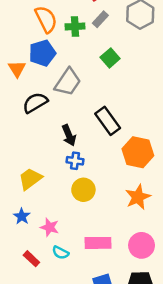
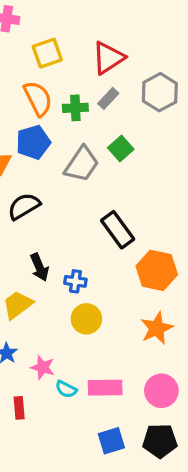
gray trapezoid: (68, 82) -> (82, 164), moved
black arrow: (69, 135) -> (39, 267), moved
cyan semicircle: (60, 253) -> (66, 389), moved
red rectangle: (31, 259) -> (19, 408), turned 42

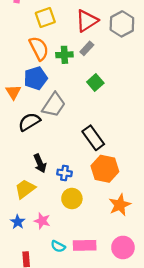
gray hexagon: (160, 92) -> (122, 24), moved
gray trapezoid: (82, 164) -> (54, 105), moved
orange hexagon: (157, 270) -> (105, 169), moved
pink star: (43, 367) -> (42, 221), moved

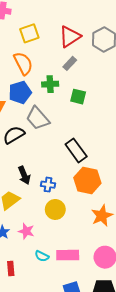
green cross: (64, 55) -> (50, 84), moved
green square: (95, 82) -> (78, 97), turned -35
gray trapezoid: (54, 105) -> (38, 118), turned 105

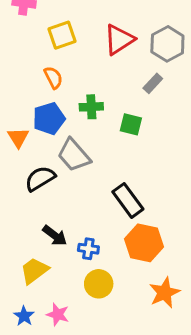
orange semicircle: (23, 63) -> (53, 78), size x0.7
gray rectangle: (70, 63) -> (153, 83), moved
black arrow: (24, 175) -> (55, 236), turned -30

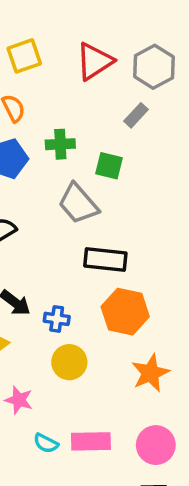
gray trapezoid: (74, 155) -> (78, 204), moved
black rectangle: (128, 200) -> (105, 259), turned -48

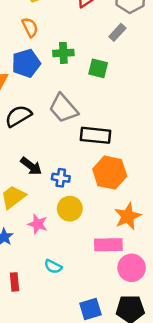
gray trapezoid: (78, 204) -> (63, 108), moved
pink star: (19, 400) -> (38, 224), moved
pink rectangle: (91, 441) -> (108, 245), moved

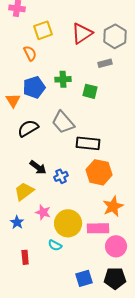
orange semicircle: (30, 27) -> (30, 53), moved
gray rectangle: (117, 32) -> (105, 63), turned 32
blue cross: (61, 178) -> (61, 176), turned -32
yellow circle: (70, 209) -> (68, 223), moved, size x1.4

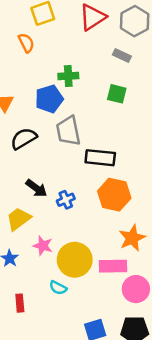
gray rectangle: (105, 63) -> (122, 56), turned 40
blue pentagon: (34, 87) -> (49, 99), moved
green square: (90, 91) -> (117, 94), moved
gray trapezoid: (63, 122) -> (68, 131), turned 30

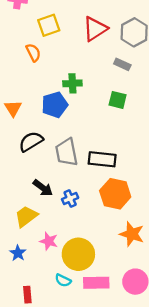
gray trapezoid: (68, 131) -> (67, 152), moved
orange star: (132, 238) -> (132, 234), turned -30
pink rectangle: (113, 266) -> (96, 283), moved

